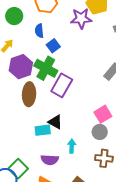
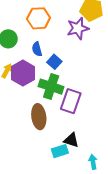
purple hexagon: (21, 67) -> (23, 73), moved

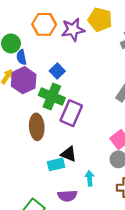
purple star: (78, 28) -> (73, 30), moved
blue semicircle: (37, 49) -> (21, 57), moved

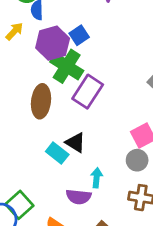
purple hexagon: (24, 80) -> (53, 43), moved
cyan rectangle: (56, 164) -> (57, 153), turned 42
purple semicircle: (67, 196) -> (79, 197), moved

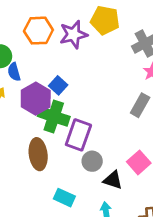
black triangle: (75, 143) -> (113, 180), moved
gray circle: (137, 160) -> (92, 161), moved

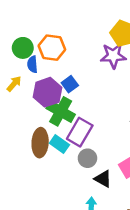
orange hexagon: (38, 31) -> (52, 48), moved
purple star: (73, 34) -> (113, 56), moved
cyan rectangle: (64, 198) -> (59, 144), moved

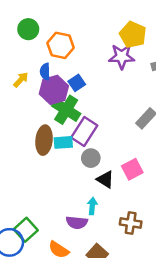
green circle: (23, 48) -> (28, 29), moved
blue semicircle: (32, 64) -> (45, 72), moved
cyan rectangle: (59, 144) -> (63, 142), turned -42

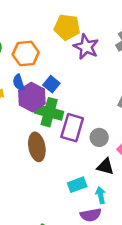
yellow pentagon: (133, 35) -> (67, 27), moved
purple star: (122, 57) -> (86, 47), turned -30
cyan rectangle: (63, 142) -> (77, 185), moved
gray circle: (91, 158) -> (99, 137), moved

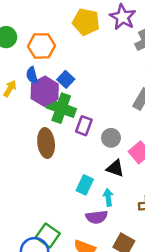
purple star: (86, 47) -> (123, 17), moved
purple rectangle: (72, 128) -> (84, 126), size x0.7
cyan rectangle: (77, 185) -> (85, 185), turned -48

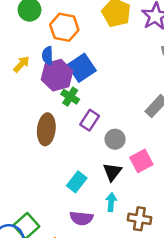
blue square: (66, 79) -> (82, 68), size x1.5
green cross: (61, 108) -> (70, 97), size x0.6
black triangle: (115, 168) -> (112, 172), turned 36
cyan arrow: (108, 197) -> (111, 202), moved

